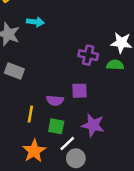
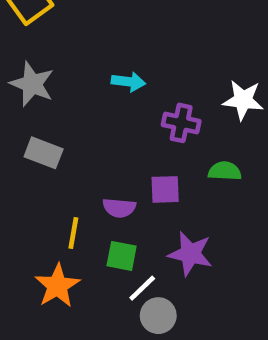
cyan arrow: (35, 22) -> (128, 82), moved
green semicircle: (115, 65) -> (225, 171), moved
orange star: (34, 151) -> (57, 286), moved

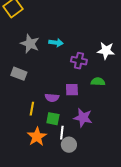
gray star: (32, 84) -> (30, 44), moved
orange star: (57, 286) -> (37, 137), moved
white line: (142, 288) -> (62, 133), turned -40

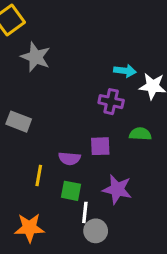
cyan arrow: (56, 43) -> (125, 71), moved
gray star: (30, 44) -> (36, 57), moved
orange star: (37, 137) -> (29, 228), moved, turned 30

